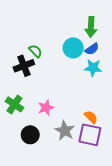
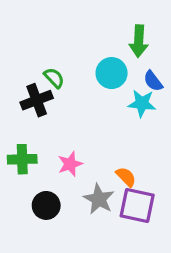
blue semicircle: (92, 49) -> (153, 81), moved, turned 88
green cross: (14, 104) -> (22, 159), turned -36
orange semicircle: (91, 117) -> (126, 177), moved

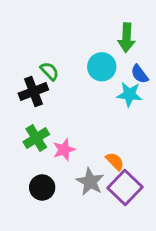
green cross: (22, 159) -> (36, 138), moved, turned -30
purple square: (137, 205) -> (125, 187), turned 32

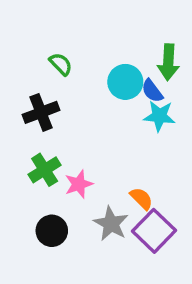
green arrow: (126, 38) -> (168, 62), moved
green semicircle: (49, 71) -> (61, 64), moved
blue semicircle: (140, 74) -> (152, 91), moved

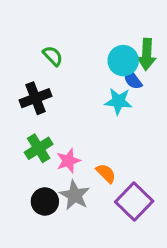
cyan circle: (125, 82) -> (123, 61), moved
cyan star: (159, 116) -> (118, 101), moved
orange semicircle: (141, 198) -> (106, 173), moved
gray star: (111, 224) -> (75, 195), moved

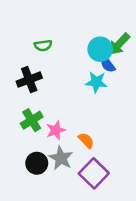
green arrow: (147, 54) -> (119, 44), turned 40
green semicircle: (53, 56) -> (43, 45), turned 126
purple square: (134, 201) -> (94, 173), moved

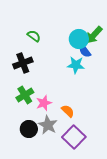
green semicircle: (43, 45) -> (34, 36), turned -136

